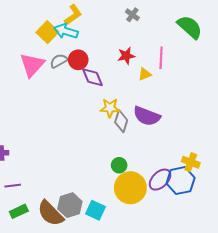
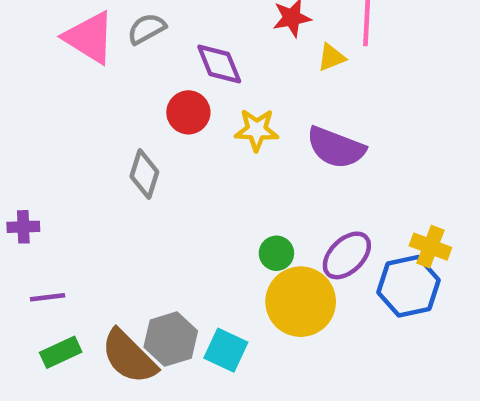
red circle: (78, 60) -> (188, 112), moved
pink triangle: (32, 65) -> (89, 38), turned -40
gray diamond: (121, 121) -> (144, 174), moved
purple ellipse: (160, 180) -> (347, 255), moved

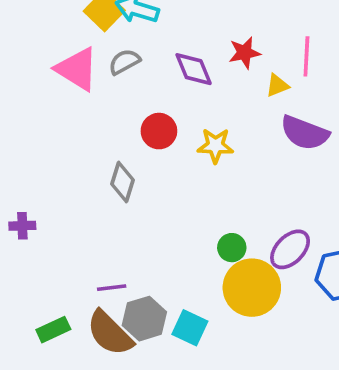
purple diamond: (219, 64) -> (194, 69), moved
purple semicircle: (336, 148) -> (305, 133), moved
purple line: (48, 297) -> (112, 288), moved

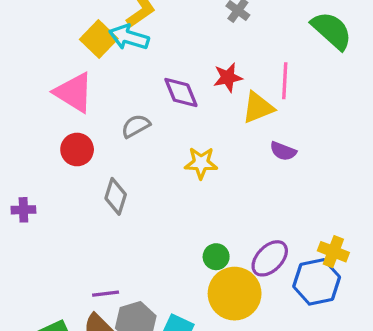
gray semicircle: (124, 62) -> (136, 126), moved
yellow triangle: (277, 86) -> (258, 108), size x1.5
red circle: (159, 131) -> (77, 149), moved
purple semicircle: (305, 133) -> (283, 151), size x0.6
purple cross: (22, 226) -> (23, 210), moved

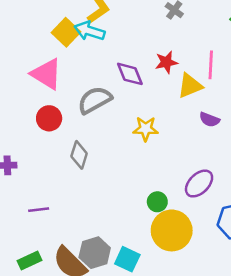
gray semicircle: (136, 126) -> (95, 100), size x1.5
purple ellipse: (270, 258) -> (199, 184), moved
purple line: (106, 294) -> (39, 210), moved

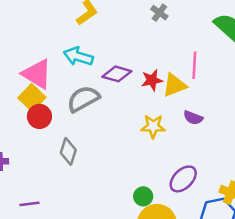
cyan arrow: (89, 31) -> (78, 56), moved
yellow square: (66, 32) -> (32, 98), moved
red star: (166, 62) -> (152, 80), moved
purple diamond: (130, 74) -> (117, 74), turned -52
yellow star: (146, 129) -> (153, 126), moved

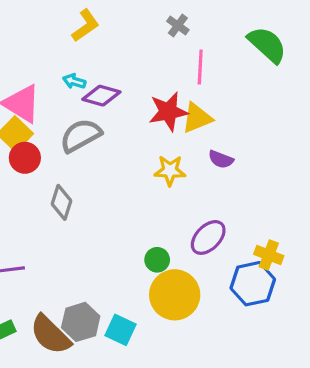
cyan arrow: (78, 56) -> (74, 81), size x0.6
pink line: (194, 65) -> (200, 67), moved
purple diamond: (117, 74) -> (101, 96), moved
red star: (152, 80) -> (168, 112), size x1.4

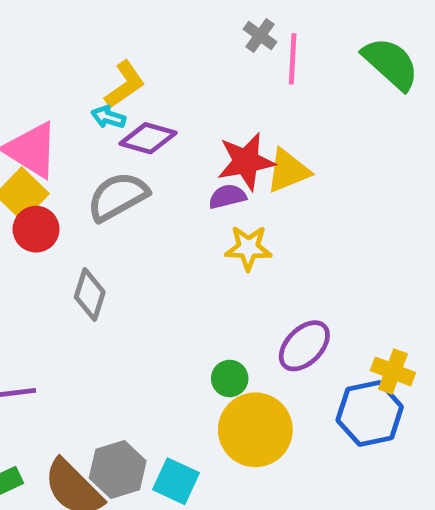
yellow L-shape: (85, 26) -> (125, 85), moved
pink line: (200, 67) -> (293, 59), moved
purple semicircle: (221, 159) -> (227, 197), moved, turned 145

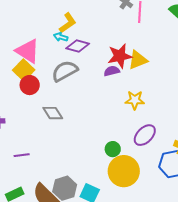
yellow star: (248, 248) -> (135, 100), moved
gray diamond: (90, 294) -> (53, 113), turned -50

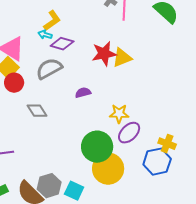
purple semicircle: (112, 71) -> (83, 93), moved
yellow star: (135, 100) -> (119, 114), moved
green circle: (113, 149) -> (97, 147), size x2.0

